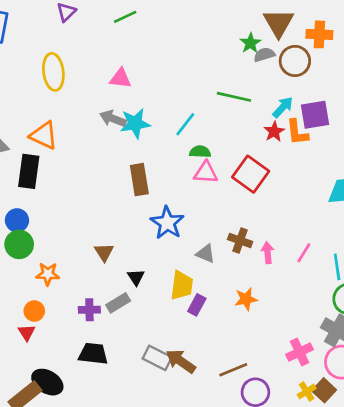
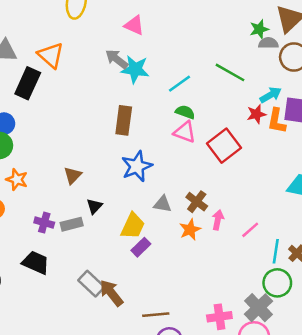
gray triangle: (206, 254) -> (162, 204), turned -30
orange star: (246, 299) -> (190, 230), moved, turned -30

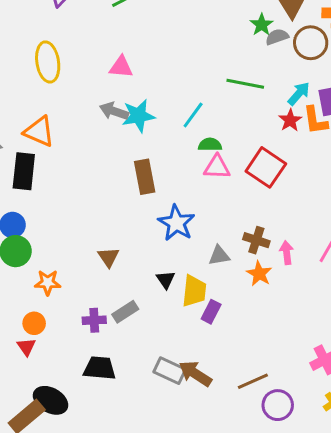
black triangle: (94, 206) -> (166, 280), moved

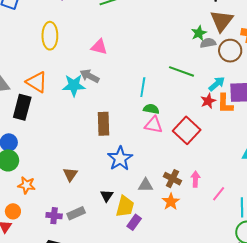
cyan line: (193, 115) -> (143, 87), turned -36
cyan star: (138, 116) -> (74, 85), moved
pink arrow: (287, 253) -> (195, 179), moved

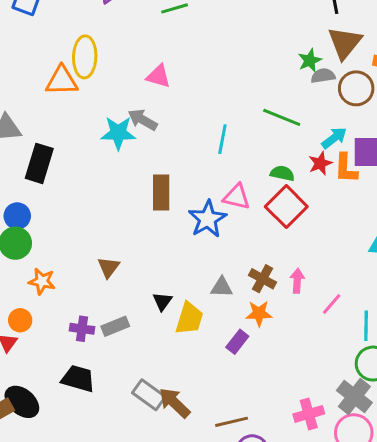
orange triangle: (37, 82) -> (62, 81), moved, turned -35
green semicircle: (151, 109) -> (282, 173), moved
blue star: (120, 159) -> (208, 219), moved
orange star: (171, 202) -> (259, 313), turned 30
purple rectangle: (134, 222) -> (237, 342), moved

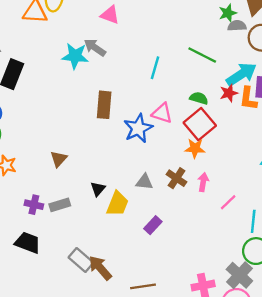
cyan arrow: (334, 138) -> (241, 74), size x1.5
orange star: (259, 313) -> (195, 148), moved

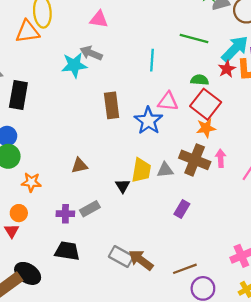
brown triangle: (59, 159) -> (79, 166), turned 48
brown cross: (177, 178) -> (195, 160), size x1.5
yellow trapezoid: (117, 204) -> (141, 170), moved

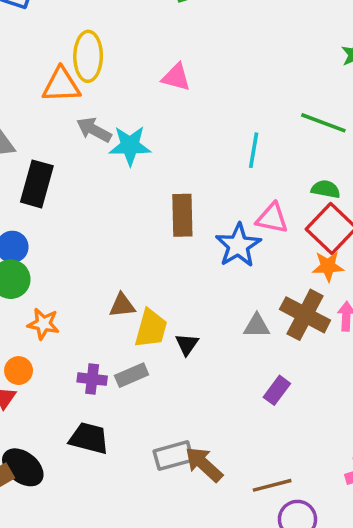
gray arrow: (91, 53) -> (94, 130), moved
yellow trapezoid: (141, 170) -> (151, 328), moved
gray rectangle: (121, 256) -> (173, 456), turned -50

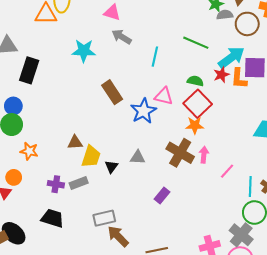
gray arrow: (94, 130) -> (122, 37), moved
brown rectangle: (182, 215) -> (112, 92), turned -35
gray triangle: (257, 326) -> (138, 157), moved
gray rectangle: (173, 456) -> (104, 218), moved

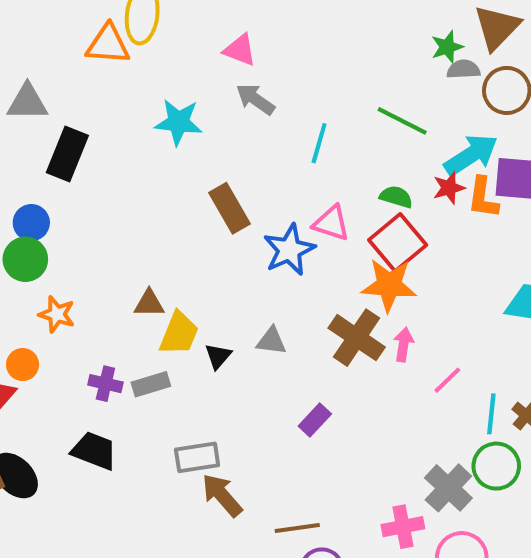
orange star: (195, 125) -> (389, 285), size x1.5
gray cross: (241, 235) -> (448, 488), moved

